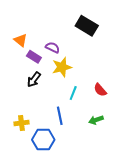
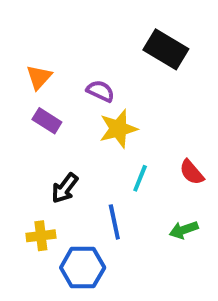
orange triangle: (20, 40) -> (39, 77), turned 32
purple rectangle: (34, 57) -> (47, 121), moved
black arrow: (34, 80) -> (65, 188), moved

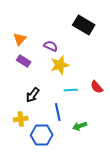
cyan line: (140, 178) -> (71, 90), turned 64
green arrow: (184, 230) -> (80, 126), moved

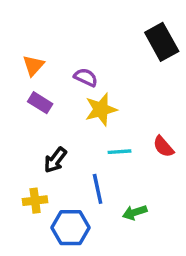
black rectangle: (84, 25) -> (162, 42), moved, turned 30

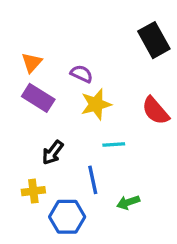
purple rectangle: (40, 103) -> (38, 98), size x1.4
red semicircle: (163, 147) -> (155, 111), moved, size x1.4

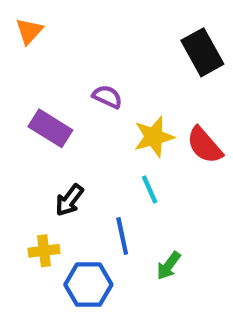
orange triangle: (32, 63) -> (29, 31), moved
yellow star: (96, 104) -> (154, 137), moved
cyan line: (114, 144) -> (150, 190), turned 70
green arrow: (128, 202) -> (169, 266), turned -35

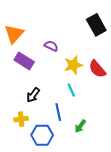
orange triangle: (29, 31) -> (14, 34), moved, size x1.5

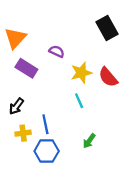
black arrow: (33, 95) -> (16, 106), moved
blue line: (58, 112) -> (45, 124), moved

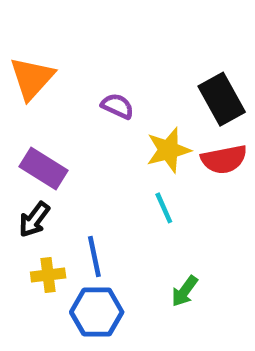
black rectangle: (107, 28) -> (222, 99), moved
purple rectangle: (26, 68) -> (43, 169), moved
red semicircle: (108, 77) -> (224, 159), turned -60

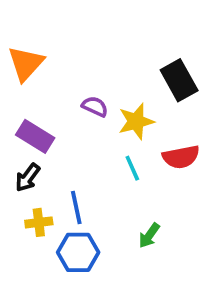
purple semicircle: (118, 106) -> (95, 106), moved
red semicircle: (224, 159) -> (181, 157), moved

